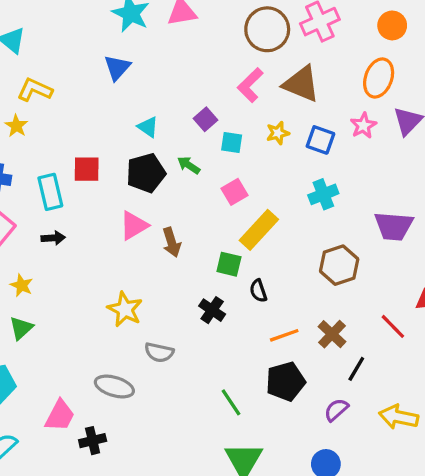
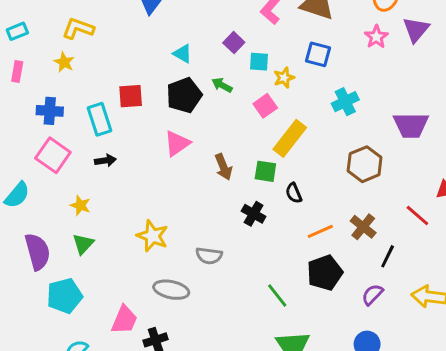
yellow star: (278, 133) -> (284, 78), moved
blue square: (320, 140) -> (318, 54), moved
brown arrow: (172, 242) -> (223, 167), moved
yellow star: (125, 309) -> (152, 236), moved

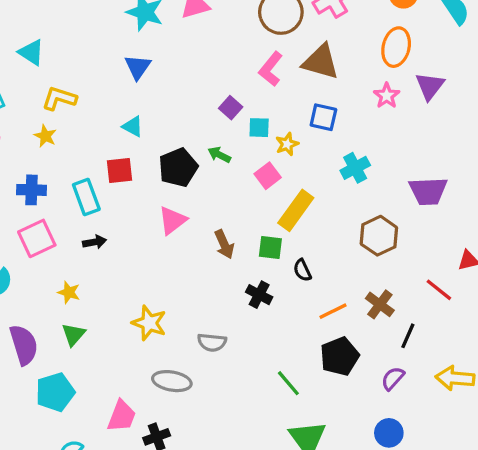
cyan triangle: (183, 54) -> (133, 126), moved
pink square: (53, 155) -> (37, 238), turned 32

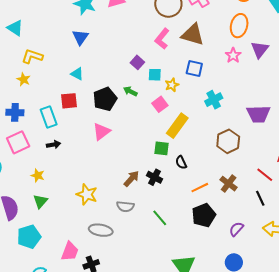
brown arrow: (224, 244) -> (131, 179), moved, turned -114
black line: (408, 336) -> (260, 198), moved, turned -49
green line: (288, 383) -> (160, 218), moved

